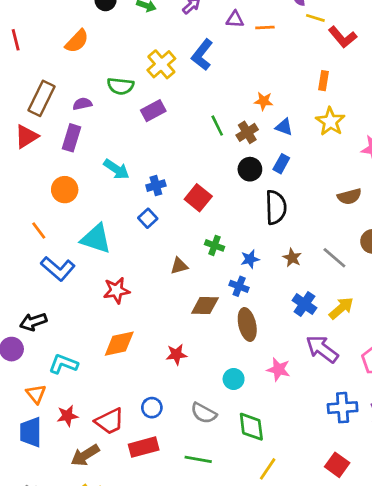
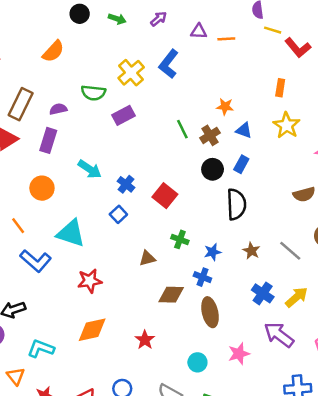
blue cross: (156, 186) -> (126, 184), turned -36
red star: (176, 354) -> (145, 340), turned -30
pink star: (279, 369) -> (239, 354), turned -30

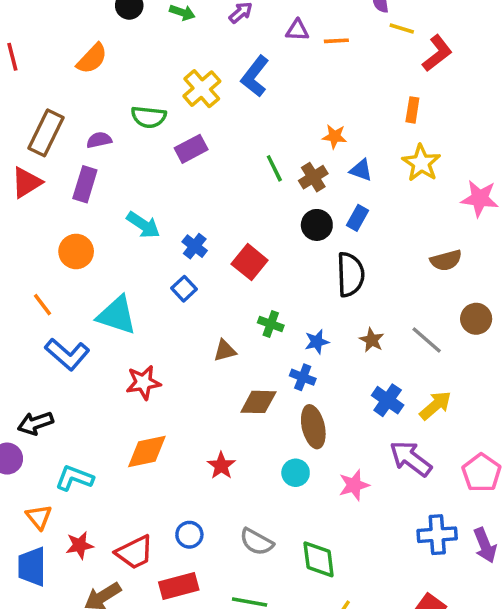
red L-shape: (298, 48) -> (437, 53), turned -88
cyan circle: (197, 362) -> (296, 473), moved

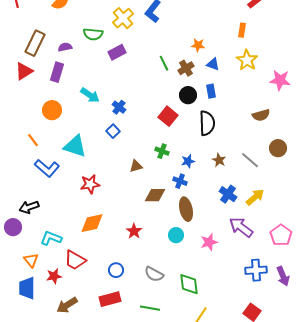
blue rectangle: (358, 218) -> (211, 91), turned -40
red square: (250, 262) -> (168, 116), moved
red trapezoid: (135, 552) -> (75, 260), moved, turned 55

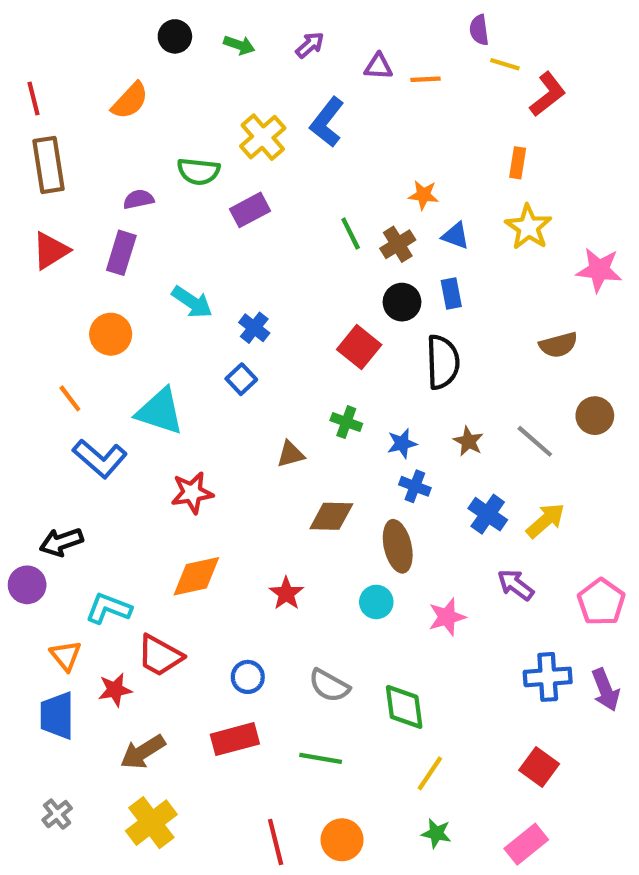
brown rectangle: (35, 43) -> (49, 165), moved, turned -35
blue cross: (180, 181) -> (415, 486), moved
purple arrow: (241, 227) -> (516, 585), size x0.7

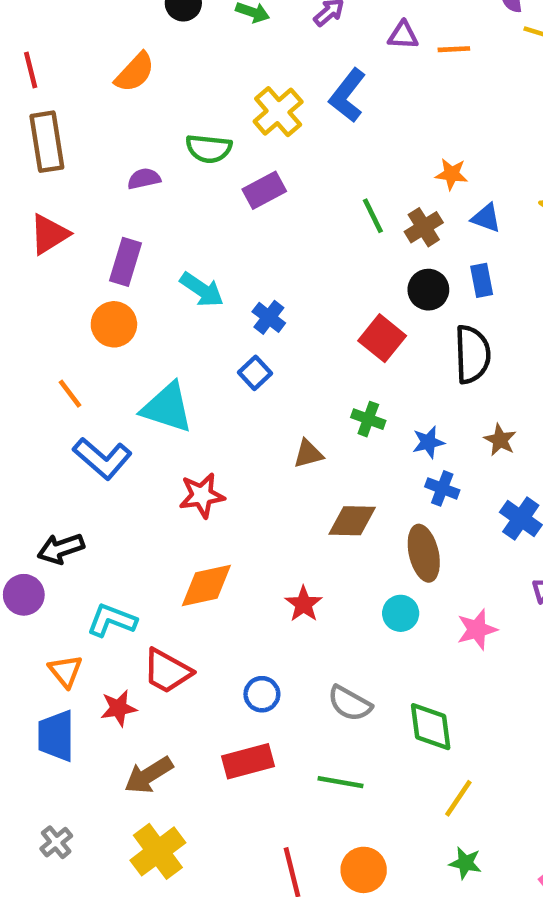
purple rectangle: (121, 253) -> (126, 262), moved

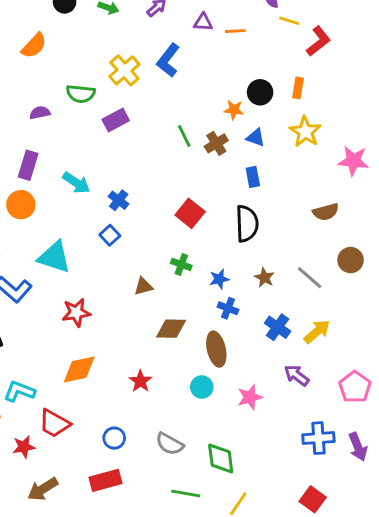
black circle: (428, 290) -> (260, 92), moved
green line: (341, 782) -> (186, 493), moved

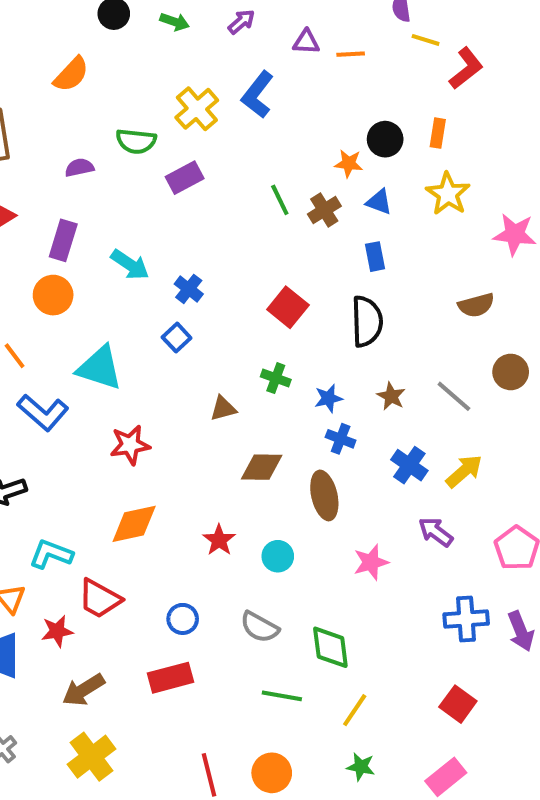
cyan circle: (202, 387) -> (278, 556), moved

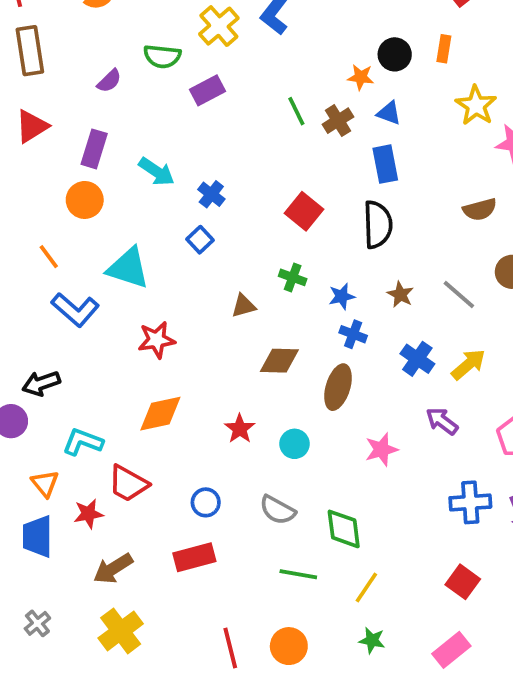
purple semicircle: (79, 167) -> (109, 81), turned 148
yellow star: (448, 194) -> (476, 105), moved
blue rectangle: (375, 257) -> (385, 164), size x1.4
brown ellipse: (324, 495) -> (338, 387), turned 30

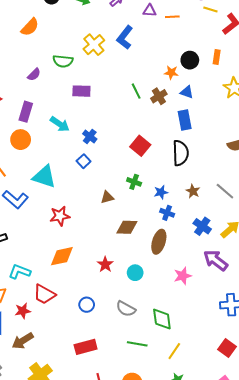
purple rectangle: (208, 90) -> (81, 91), moved, turned 30
purple arrow: (442, 421) -> (216, 260), size x1.4
red rectangle: (194, 557) -> (86, 347), moved
brown arrow: (113, 569) -> (23, 341), moved

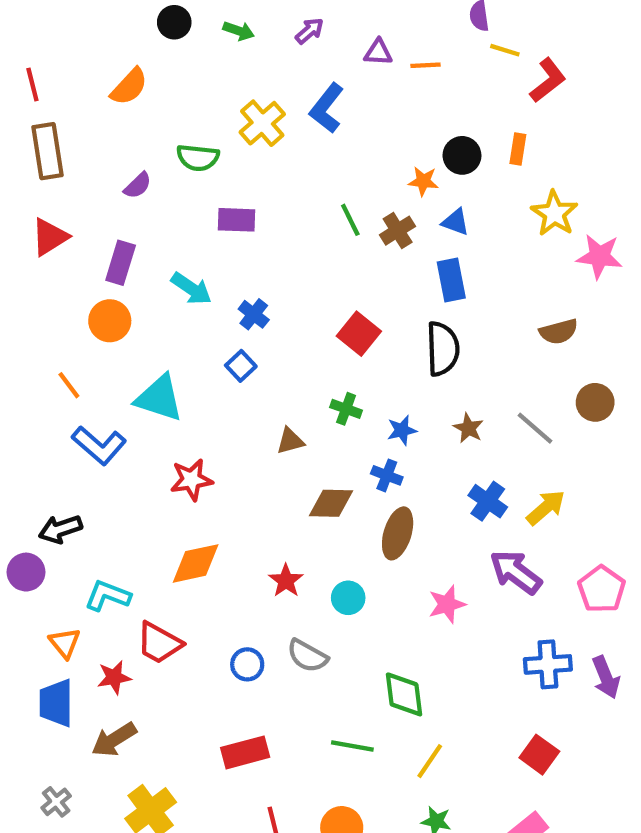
blue cross: (167, 213) -> (387, 475), moved
gray semicircle: (126, 309) -> (307, 656), moved

